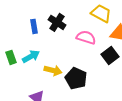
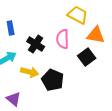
black cross: (57, 22) -> (36, 44), moved
pink semicircle: (86, 37) -> (63, 39), turned -108

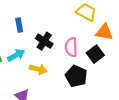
pink semicircle: (63, 39) -> (71, 47), moved
black pentagon: (53, 80) -> (76, 76), moved

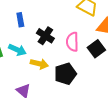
cyan arrow: (16, 55) -> (17, 50), turned 54
black pentagon: (76, 76) -> (65, 74), moved, turned 30

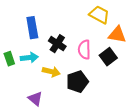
blue rectangle: (20, 20) -> (32, 28), size x1.5
cyan arrow: (17, 50) -> (29, 58), turned -30

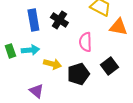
black cross: (57, 44) -> (59, 20), moved
black square: (108, 57) -> (109, 66), moved

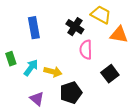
black cross: (59, 20) -> (75, 27), moved
cyan arrow: (30, 50) -> (31, 68), moved, turned -48
black pentagon: (78, 74) -> (71, 93), moved

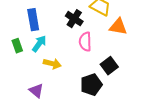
green rectangle: (11, 59) -> (17, 46), moved
cyan arrow: (31, 68) -> (39, 44), moved
black pentagon: (71, 93) -> (91, 85), moved

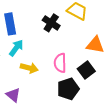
orange triangle: (118, 27) -> (95, 45), moved
pink semicircle: (85, 42) -> (60, 63), moved

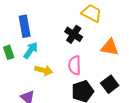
black cross: (51, 23) -> (74, 34), moved
black square: (86, 70) -> (110, 84), moved

